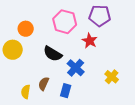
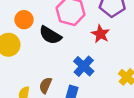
black semicircle: (53, 54) -> (50, 35), moved

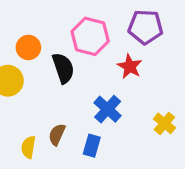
black semicircle: (50, 35) -> (63, 68), turned -140

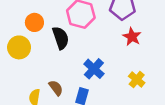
red star: (130, 66) -> (132, 37), moved
brown semicircle: (57, 135) -> (56, 88), turned 119

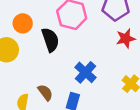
red star: (132, 37) -> (126, 38), turned 30

